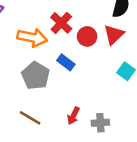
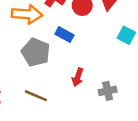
red arrow: (73, 116) -> (78, 77), moved

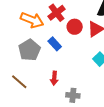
red arrow: (78, 77) -> (54, 78), turned -32

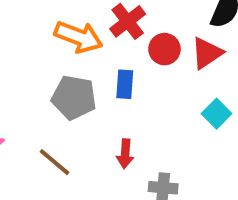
blue rectangle: (55, 44) -> (125, 84), turned 48
gray pentagon: (29, 50) -> (74, 97), turned -30

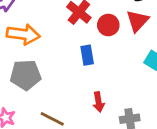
orange arrow: (78, 37) -> (23, 34), moved
gray pentagon: (74, 97) -> (26, 75), moved

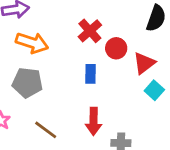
red triangle: (137, 21) -> (144, 63), moved
red arrow: (99, 102) -> (94, 121), size x1.4

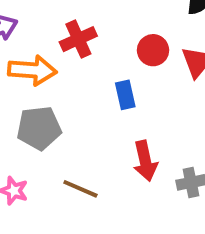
red cross: (90, 31) -> (78, 39), moved, turned 30

